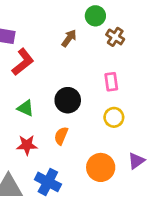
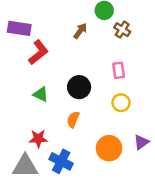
red star: (27, 145) -> (38, 139), moved

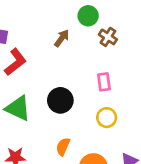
green triangle: (41, 94) -> (18, 108), size x1.5
orange semicircle: (73, 119) -> (63, 147), moved

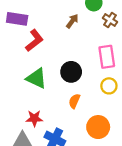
pink rectangle: (104, 82) -> (107, 57), size x1.5
orange semicircle: (63, 147) -> (74, 101), moved

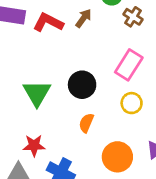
red L-shape: (34, 41) -> (48, 22), moved, turned -115
pink rectangle: (107, 57) -> (129, 65), turned 40
green triangle: (37, 78) -> (37, 93), turned 35

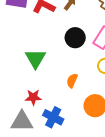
black circle: (82, 85) -> (75, 38), moved

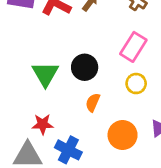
black circle: (75, 38) -> (85, 67), moved

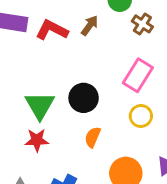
red star: (43, 124) -> (37, 140), moved

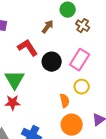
red L-shape: (52, 30) -> (28, 48), moved, turned 30
black circle: (84, 98) -> (52, 62), moved
orange semicircle: (93, 137) -> (65, 101), moved, turned 144

